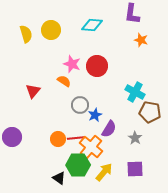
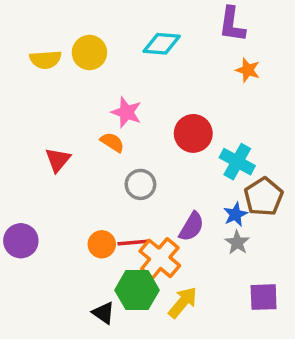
yellow semicircle: (26, 34) -> (45, 60), turned 102
red circle: (97, 66) -> (193, 133), moved
brown pentagon: (150, 112) -> (264, 197), turned 30
blue star: (95, 115) -> (235, 214), moved
purple square: (135, 169) -> (264, 297), moved

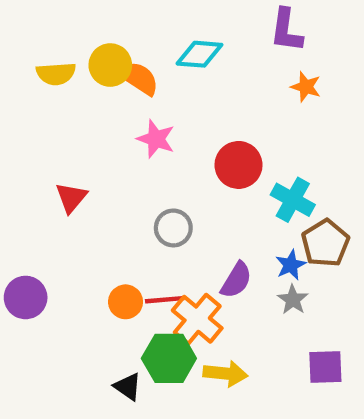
orange semicircle: (112, 142) -> (139, 78), moved, size x1.4
yellow arrow: (183, 302) -> (225, 374), turned 56

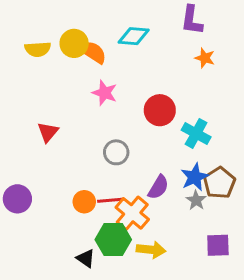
brown pentagon: (325, 243) -> (219, 183), moved
blue star: (291, 265) -> (195, 177), size x1.4

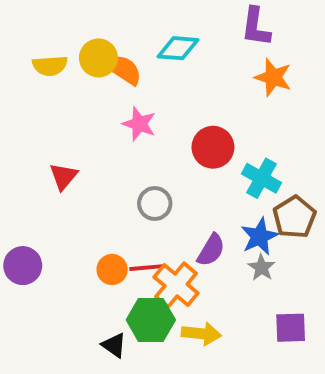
orange star: (205, 58) -> (273, 77), size x1.4
brown pentagon: (219, 183) -> (294, 217), moved

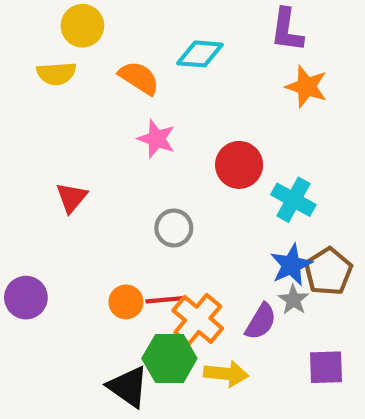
yellow circle: (98, 58) -> (82, 26), moved
brown pentagon: (294, 217) -> (328, 271), moved
purple semicircle: (211, 250) -> (261, 322), moved
black triangle: (114, 345) -> (128, 387), size x1.5

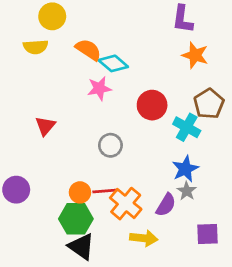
cyan diamond: (200, 54) -> (113, 63), moved, turned 36
pink star: (156, 139) -> (99, 88), turned -30
brown pentagon: (328, 271) -> (209, 104), moved
green hexagon: (169, 358) -> (76, 219), moved

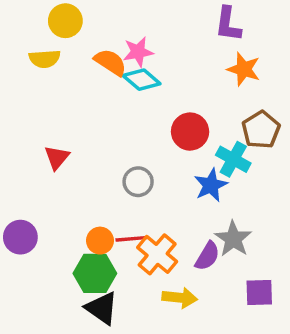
pink star: (99, 88) -> (138, 52), moved
blue star: (185, 169) -> (211, 185), moved
gray star: (187, 191) -> (233, 239), size x1.5

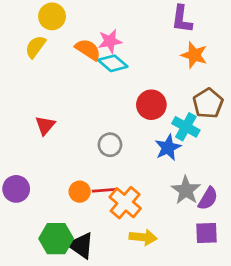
yellow semicircle: (45, 59) -> (35, 47), turned 130
purple semicircle: (207, 256) -> (208, 199), moved
green hexagon: (95, 273) -> (56, 239), moved

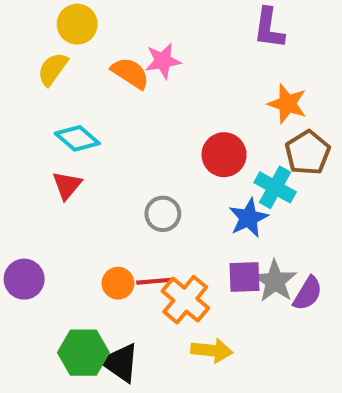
orange star: (194, 55) -> (287, 104), moved
cyan diamond: (113, 63) -> (77, 138), moved
purple square: (207, 233) -> (244, 277), moved

